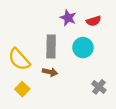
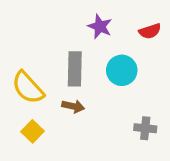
red semicircle: (94, 21) -> (150, 31), moved
gray cross: (99, 87) -> (145, 128), turned -32

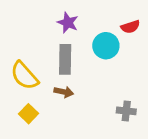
purple star: (100, 26) -> (68, 23), moved
cyan circle: (122, 70) -> (106, 46), moved

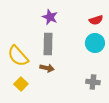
cyan circle: (106, 46) -> (95, 43), moved

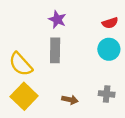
brown arrow: (47, 68) -> (70, 100), moved
yellow square: (21, 84) -> (24, 96), size x1.6

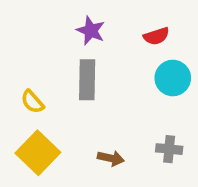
red semicircle: (110, 23) -> (156, 36), moved
yellow semicircle: (21, 64) -> (32, 102), size x0.6

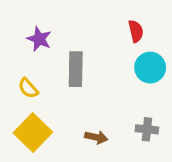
purple star: (91, 31) -> (39, 39), moved
red semicircle: (156, 36) -> (136, 31), turned -85

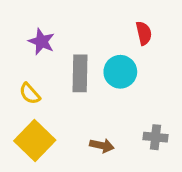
cyan circle: (150, 68) -> (120, 72), moved

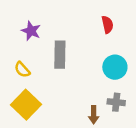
cyan circle: (120, 72) -> (115, 67), moved
brown arrow: (102, 146) -> (94, 115), moved, turned 78

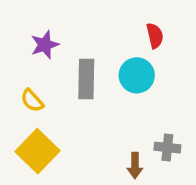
purple star: (31, 31) -> (45, 45), turned 30
cyan circle: (115, 67) -> (137, 75), moved

